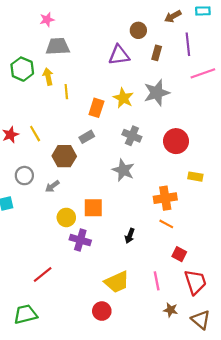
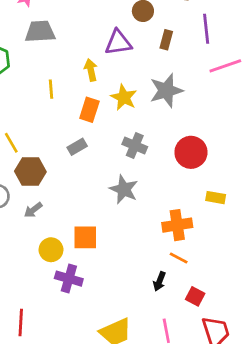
yellow arrow: (48, 77) -> (91, 70), moved
brown hexagon: (64, 156) -> (30, 172), moved
black arrow: (130, 236) -> (159, 281), moved
red line: (43, 274) -> (21, 322), turned -48

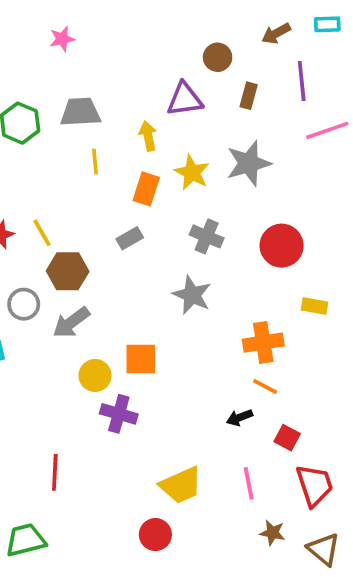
gray trapezoid: (40, 32) -> (80, 112), moved
gray arrow: (33, 210) -> (71, 322), size x1.5
black arrow: (159, 281) -> (240, 418), turned 48

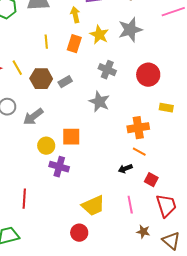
yellow line: (95, 161) -> (46, 42), moved
gray rectangle: (130, 238) -> (65, 82), moved
brown hexagon: (68, 271) -> (41, 79), moved

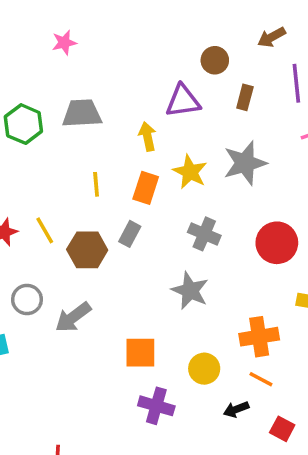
gray rectangle: (65, 82) -> (130, 234), moved, turned -32
yellow circle: (46, 146) -> (204, 369), moved
purple cross: (59, 167) -> (156, 406), moved

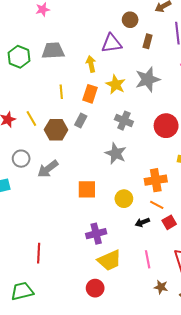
purple cross: (156, 406) -> (96, 234), moved, turned -30
red square: (282, 429) -> (169, 222), moved, turned 32

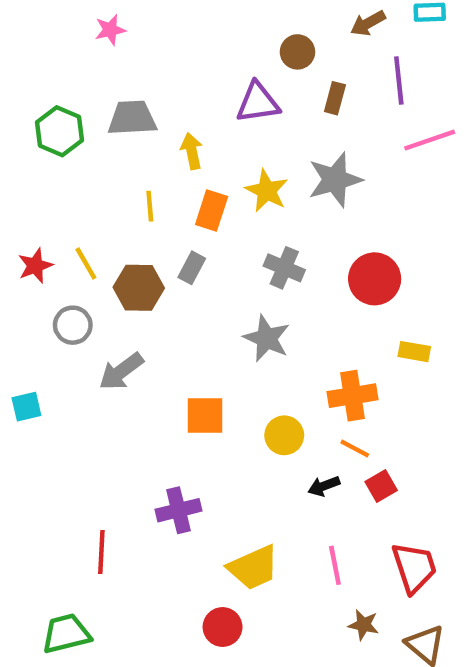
yellow arrow: (91, 64) -> (192, 151), moved
gray circle: (21, 159) -> (73, 325), moved
purple cross: (96, 234) -> (178, 510), moved

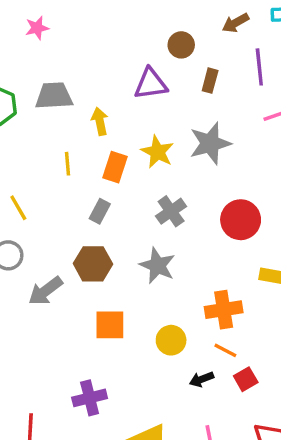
gray cross: (284, 268) -> (171, 211), turned 32
brown hexagon: (139, 288) -> (93, 264), moved

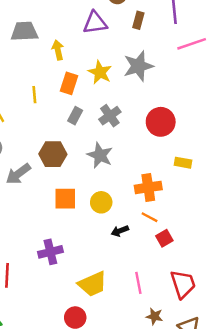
yellow line: (68, 164) -> (34, 95), moved
gray rectangle: (100, 211) -> (75, 116), moved
yellow circle: (171, 340) -> (101, 202), moved
black arrow: (202, 379) -> (120, 231), moved

